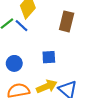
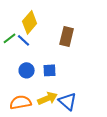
blue circle: (14, 63) -> (27, 70), moved

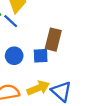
brown rectangle: (67, 36) -> (53, 40), moved

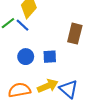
brown rectangle: (53, 40) -> (75, 34), moved

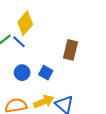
blue square: (50, 57) -> (46, 73), turned 32

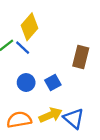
blue square: (46, 73) -> (53, 82), turned 32

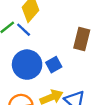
blue circle: (26, 82) -> (27, 65), size x1.6

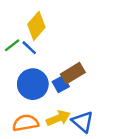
brown rectangle: (82, 39) -> (73, 73), moved, turned 45

